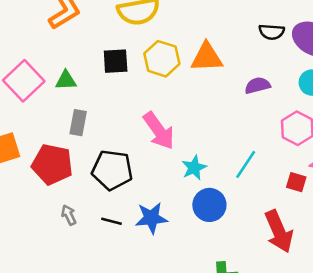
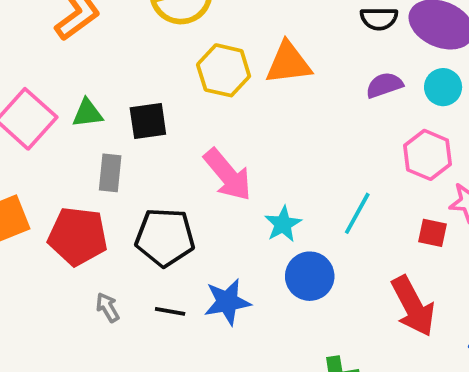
black square: (116, 61) -> (148, 121), moved
purple semicircle: (257, 85) -> (384, 85), moved

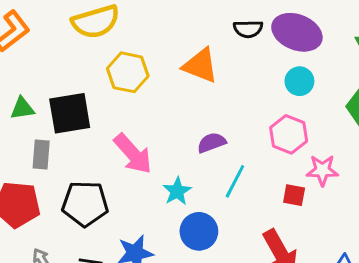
orange triangle: (288, 63) -> (200, 66), moved, turned 30
purple semicircle: (384, 85) -> (212, 143), moved
black square: (148, 121) -> (70, 113), size x1.4

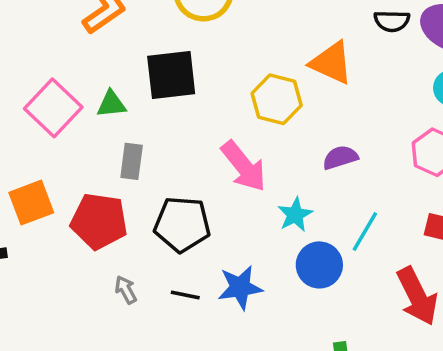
yellow hexagon: (128, 72) -> (277, 99), moved
black square: (70, 113) -> (171, 75), moved
cyan line: (235, 181) -> (365, 231), moved

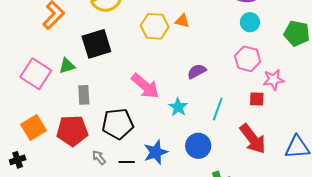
orange triangle: (331, 63) -> (182, 21), size x0.6
yellow hexagon: (277, 99) -> (155, 26), moved
blue circle: (319, 265) -> (198, 146), moved
gray arrow: (126, 290) -> (99, 157), moved

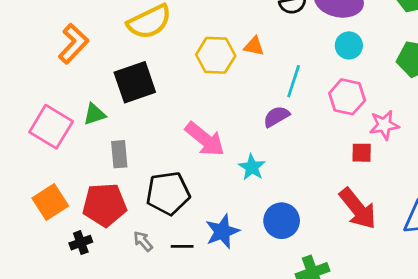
cyan line: (218, 109) -> (294, 81), moved
black cross: (18, 160) -> (81, 243), moved

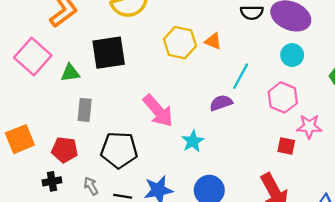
pink square: (51, 127) -> (33, 57), moved
red pentagon: (105, 205) -> (65, 150), size x0.7
black cross: (81, 243) -> (52, 181), moved

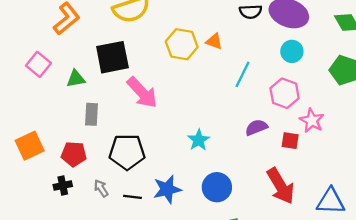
pink square: (33, 57) -> (38, 64), size x0.7
purple semicircle: (221, 103) -> (256, 127), moved
pink arrow: (158, 111) -> (142, 93), moved
pink star: (309, 127) -> (312, 121), turned 30

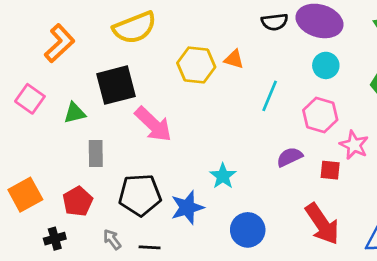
red pentagon: (74, 154) -> (78, 201), turned -30
black cross: (63, 186) -> (55, 239), moved
blue star: (167, 189) -> (187, 208), moved

